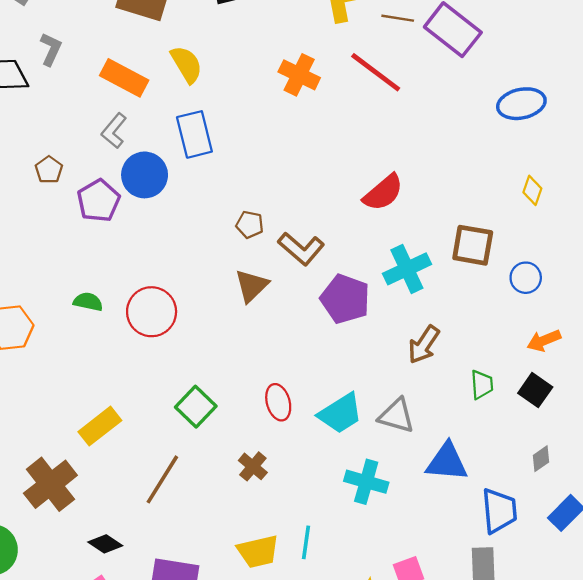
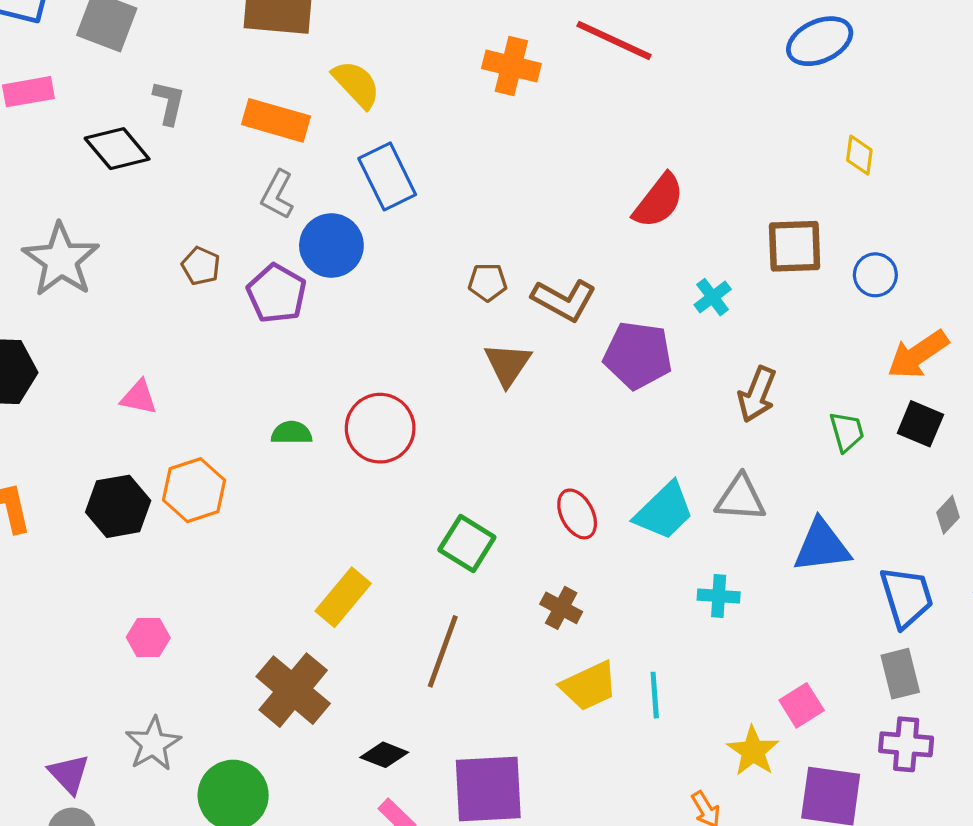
cyan cross: (407, 269) -> (713, 297), size x0.6
orange arrow: (544, 341) -> (918, 354), size x1.4
cyan cross: (366, 482) -> (719, 596), size x0.7
yellow trapezoid: (258, 551) -> (589, 686), moved

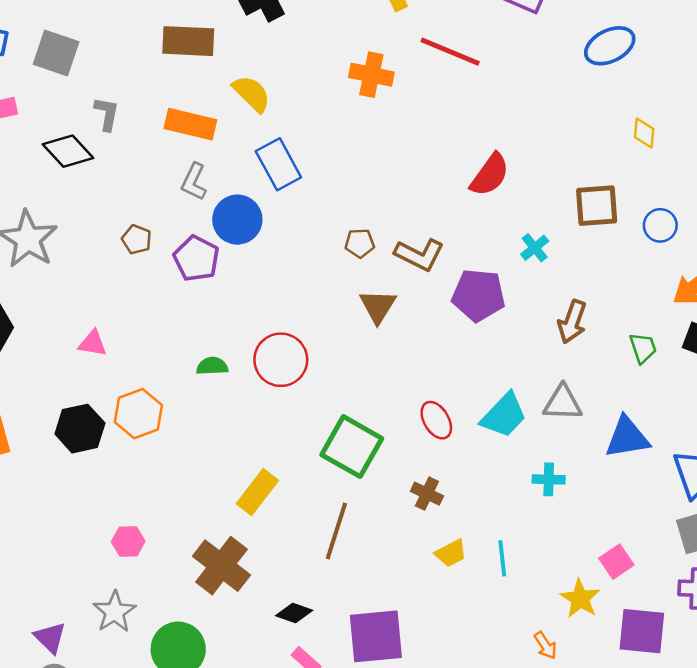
green square: (467, 544) -> (352, 447), size x1.4
pink hexagon: (148, 638) -> (128, 541), moved
yellow trapezoid: (589, 686) -> (451, 553), size x0.7

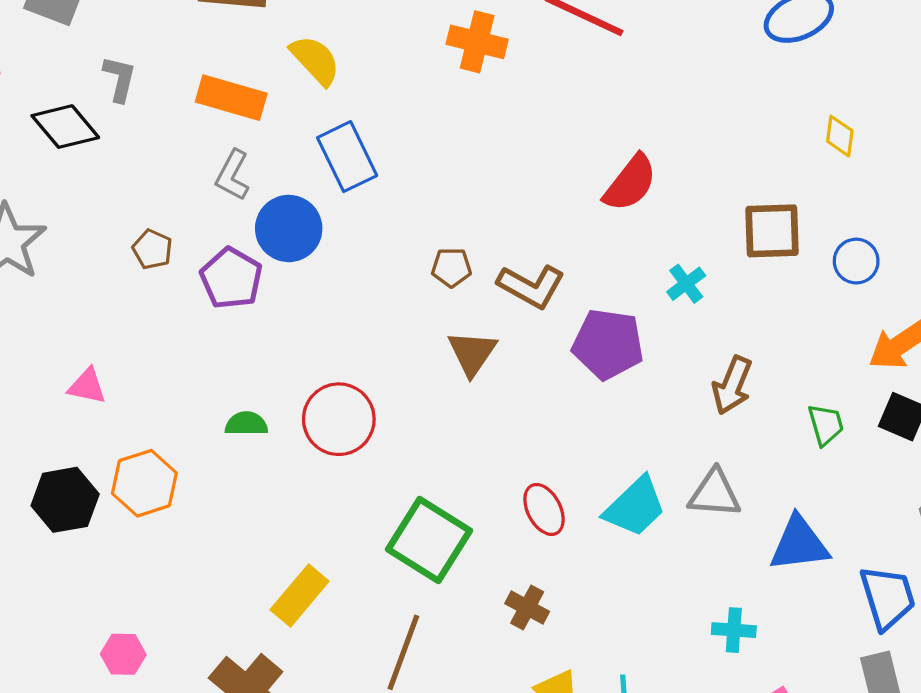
cyan cross: (549, 479) -> (734, 630), moved

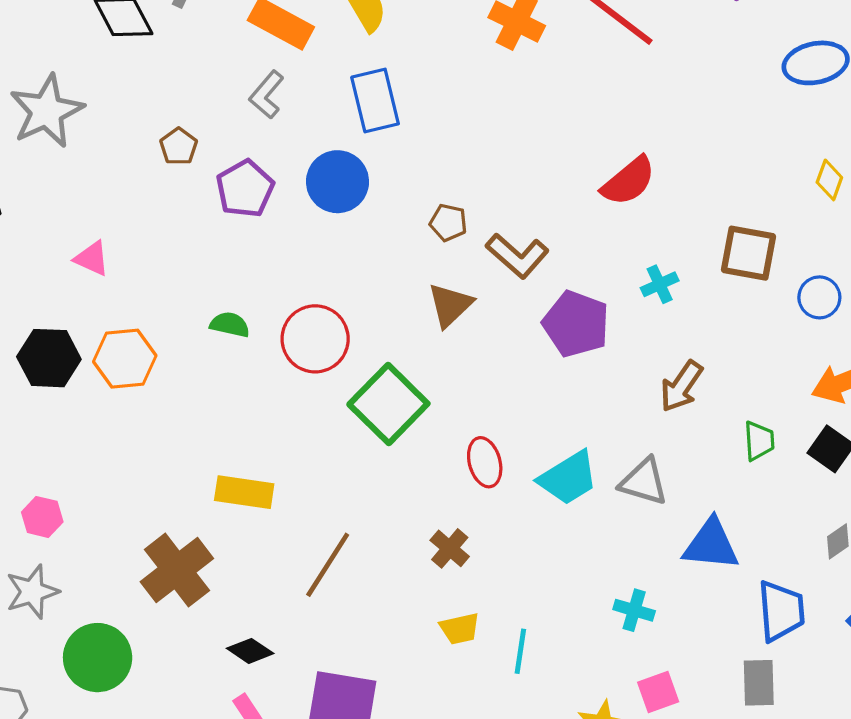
blue circle: (289, 228) -> (337, 182), moved
green square: (429, 540) -> (388, 404), moved
yellow rectangle: (300, 596) -> (244, 492), turned 46
pink hexagon: (123, 654) -> (42, 517), moved

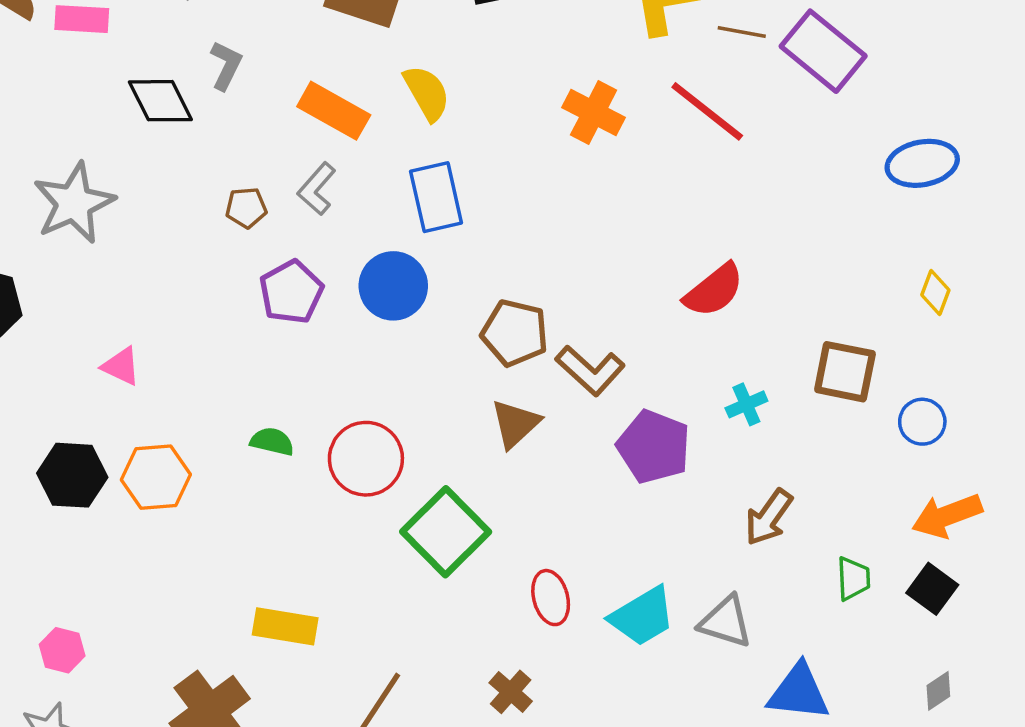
brown pentagon: (179, 146) -> (246, 208), moved, turned 30
brown pentagon: (448, 223) -> (515, 333), size x1.6

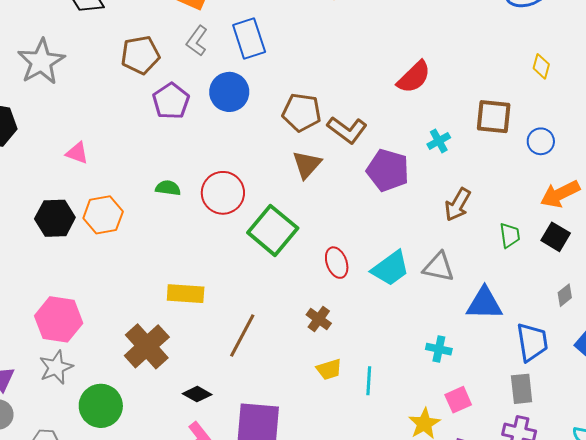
gray L-shape: (317, 189) -> (197, 41), moved
brown pentagon: (246, 208) -> (140, 55), size x1.6
pink hexagon: (62, 650) -> (59, 319), size x1.8

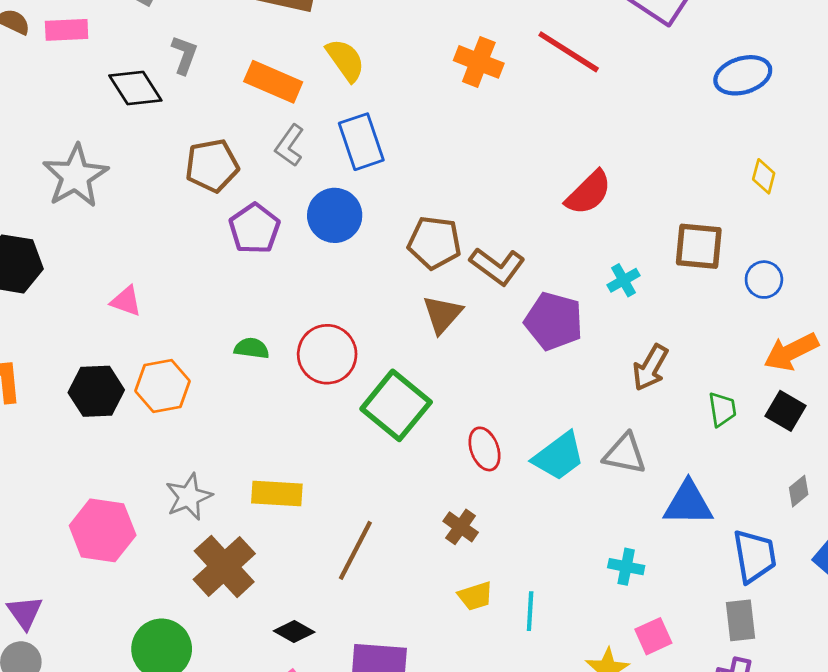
gray star: (56, 367) -> (189, 497), moved

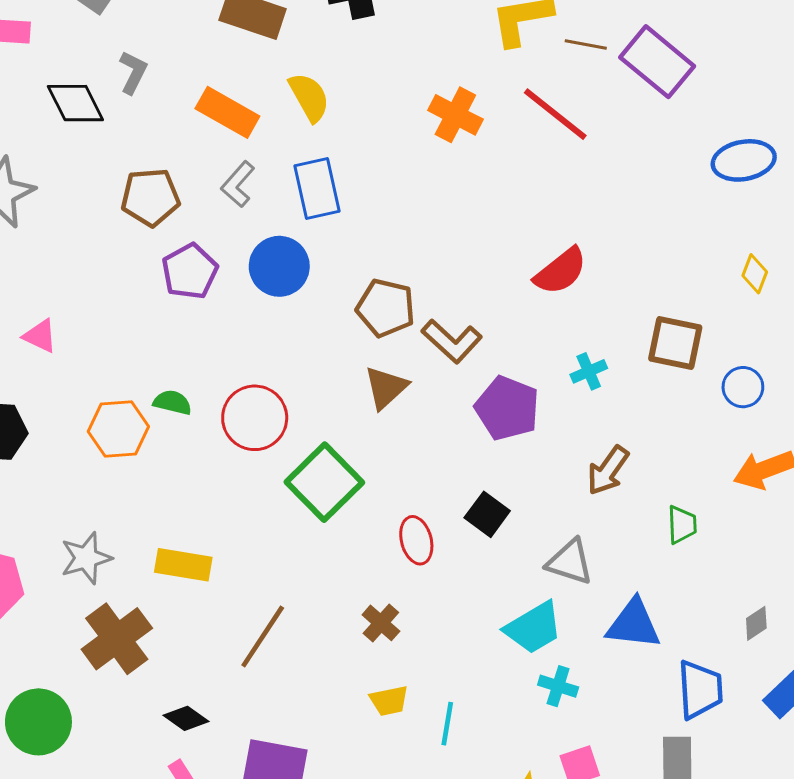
orange hexagon: (163, 386) -> (118, 429), moved
black square: (786, 411) -> (487, 514), moved
cyan trapezoid: (559, 456) -> (534, 628), moved

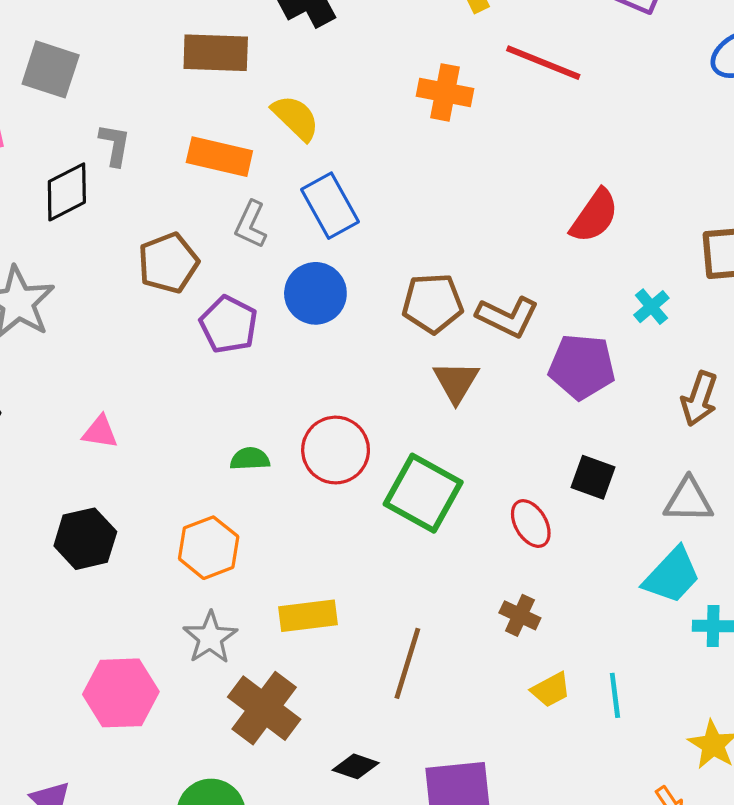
black diamond: (75, 103) -> (67, 192), turned -74
orange hexagon: (118, 429) -> (209, 548), moved

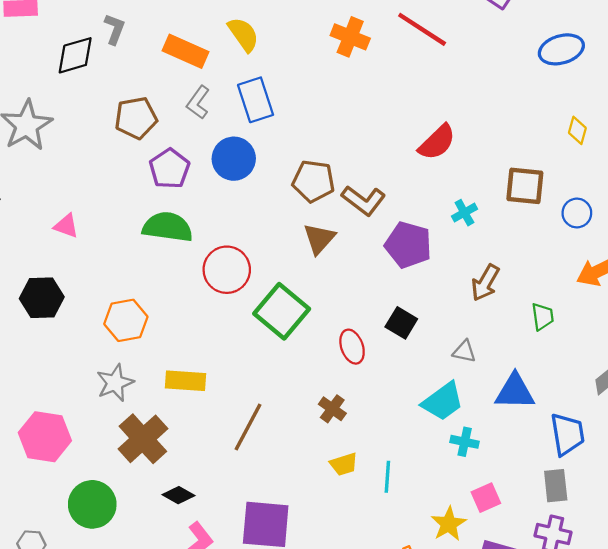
green semicircle: (250, 459) -> (168, 227), moved, size x1.8
gray triangle: (688, 500) -> (464, 351), size x0.7
pink hexagon: (121, 693) -> (45, 437), moved
black diamond: (356, 766) -> (179, 495), moved

